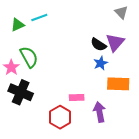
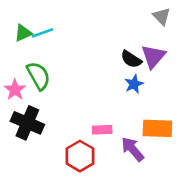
cyan line: (39, 18) -> (43, 33), moved
orange rectangle: (118, 84) -> (157, 128), moved
purple arrow: (100, 112) -> (133, 149), turned -30

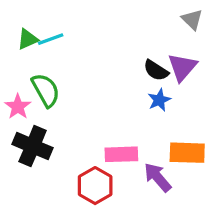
pink rectangle: (102, 130) -> (121, 154), size x1.4

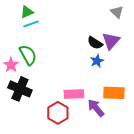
green triangle: (28, 39) -> (27, 12), moved

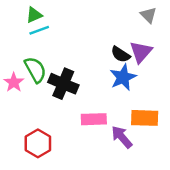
blue star: (97, 61) -> (123, 77), size x1.5
black cross: (20, 89) -> (63, 84), moved
red hexagon: (58, 113) -> (38, 143), moved

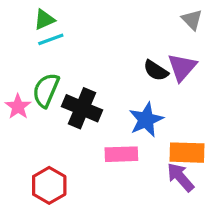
green semicircle: (35, 70) -> (46, 90), turned -128
blue star: (123, 77) -> (146, 120), moved
purple arrow: (122, 137) -> (180, 177), moved

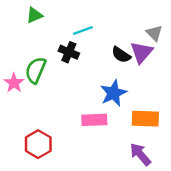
gray triangle: (192, 20) -> (154, 33), moved
cyan line: (51, 39) -> (83, 31), moved
black cross: (82, 108) -> (69, 52), moved, size x0.7
purple arrow: (180, 177) -> (140, 154), moved

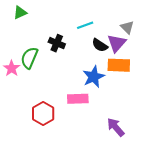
green triangle: (34, 15) -> (20, 13), moved
cyan line: (83, 31) -> (85, 25), moved
orange rectangle: (145, 119) -> (119, 65), moved
red hexagon: (38, 144) -> (43, 114), moved

